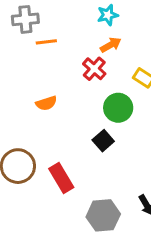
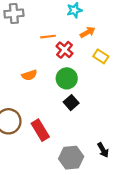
orange line: (46, 42) -> (48, 37), moved
orange arrow: (111, 45) -> (88, 32), moved
green circle: (118, 108) -> (67, 78), moved

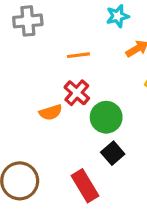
red cross: (65, 50) -> (77, 93), moved
red rectangle: (40, 130) -> (85, 186), moved

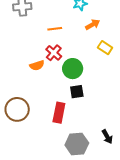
black square: (113, 153) -> (77, 92), turned 32
red rectangle: (85, 186) -> (59, 113), turned 42

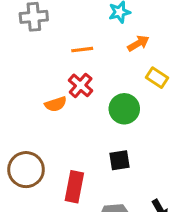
green circle: (73, 69) -> (124, 109), moved
black square: (77, 92) -> (120, 160), moved
red rectangle: (59, 113) -> (74, 187), moved

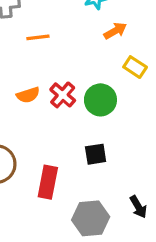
orange line: (82, 50) -> (38, 37), moved
red cross: (81, 85) -> (63, 95), moved

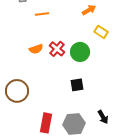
red rectangle: (48, 182) -> (46, 123), moved

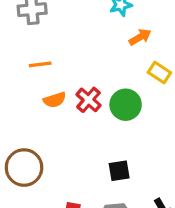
orange line: (42, 14) -> (40, 64), moved
black square: (77, 85) -> (119, 171), moved

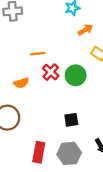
orange line: (40, 64) -> (38, 54), moved
orange semicircle: (55, 100) -> (21, 83), moved

